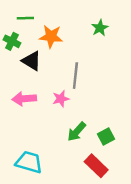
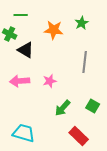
orange star: (51, 36) -> (54, 30), moved
gray line: (75, 76) -> (85, 62), moved
green square: (106, 137) -> (93, 106), moved, turned -32

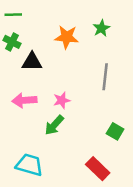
green line: (21, 15) -> (13, 15), moved
black triangle: (26, 50) -> (32, 62), turned -30
green arrow: (63, 108) -> (54, 125), moved

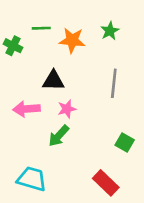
green line: (13, 15) -> (41, 28), moved
black triangle: (32, 62) -> (53, 81), moved

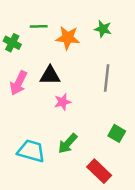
green star: (110, 31) -> (103, 29), turned -30
pink arrow: (26, 109) -> (19, 83), moved, turned -60
green arrow: (59, 136) -> (68, 143), moved
cyan trapezoid: (32, 179) -> (31, 151), moved

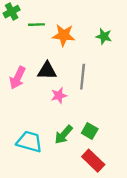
green star: (103, 29) -> (104, 36), moved
green cross: (12, 43) -> (12, 12), moved, turned 35
gray line: (107, 78) -> (83, 77), moved
green square: (117, 133) -> (90, 131), moved

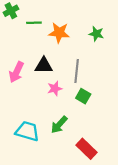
green square: (90, 131) -> (83, 96), moved

